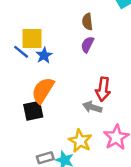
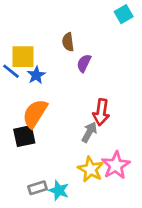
brown semicircle: (87, 22) -> (68, 42), moved
gray arrow: (92, 107) -> (89, 132), turned 102
yellow star: (80, 141) -> (91, 169), moved

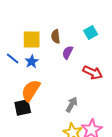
cyan square: (124, 14) -> (91, 33), moved
yellow square: (23, 57) -> (32, 40), moved
red arrow: (101, 112) -> (93, 73), moved, turned -72

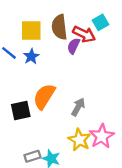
brown semicircle: (56, 37) -> (59, 27), size x1.5
red arrow: (93, 73) -> (84, 34), moved
orange semicircle: (31, 91) -> (44, 96), moved

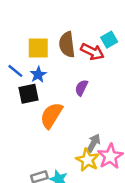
purple semicircle: (74, 46) -> (81, 88), moved
gray arrow: (78, 107) -> (93, 143), moved
black square: (21, 110) -> (29, 94), moved

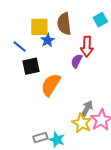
red arrow: (92, 52) -> (87, 47), moved, turned 66
blue star: (38, 75) -> (48, 40), moved

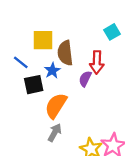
brown semicircle: (64, 24) -> (65, 53), moved
blue star: (48, 40) -> (52, 71), moved
gray arrow: (87, 109) -> (55, 133), moved

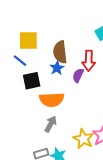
yellow square: (43, 40) -> (28, 41), moved
blue star: (52, 71) -> (57, 68), moved
orange semicircle: (56, 106) -> (52, 100), turned -125

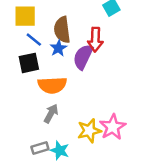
blue line: (20, 61) -> (34, 40), moved
purple semicircle: (78, 75) -> (83, 57), size x1.5
yellow star: (83, 139) -> (89, 131), turned 30

